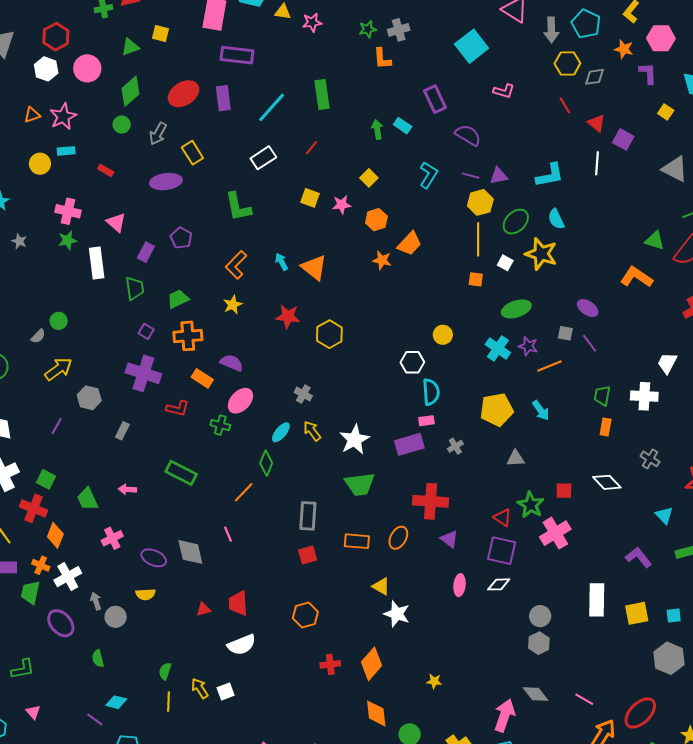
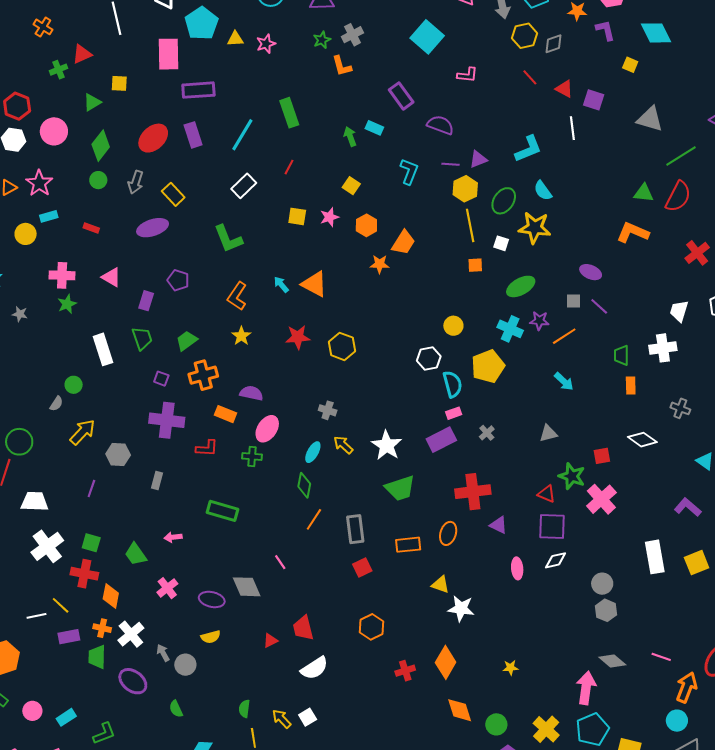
white rectangle: (97, 263) -> (103, 349), moved
yellow pentagon: (497, 410) -> (488, 366), moved
orange line: (244, 492) -> (314, 519), moved

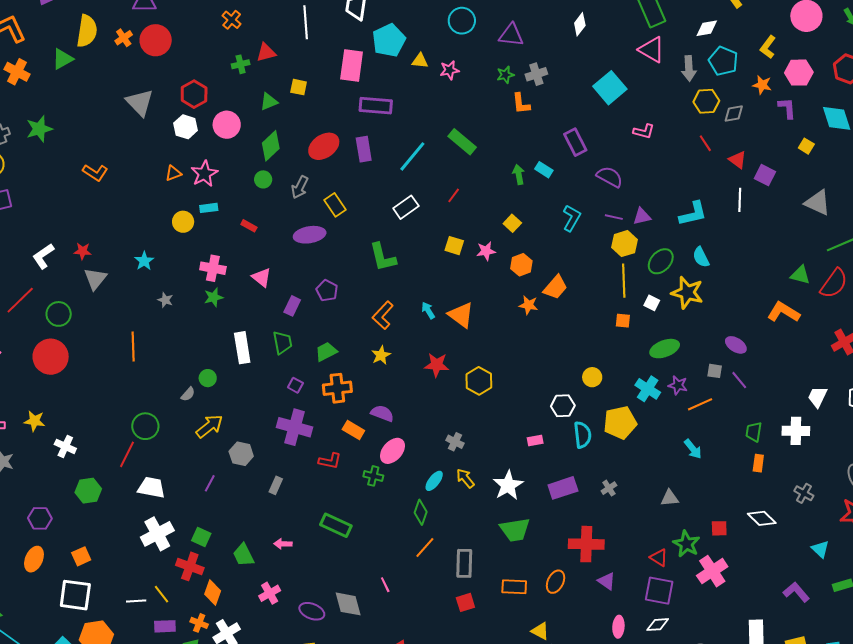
green rectangle: (289, 113) -> (462, 142), turned -40
pink rectangle: (454, 413) -> (535, 441), moved

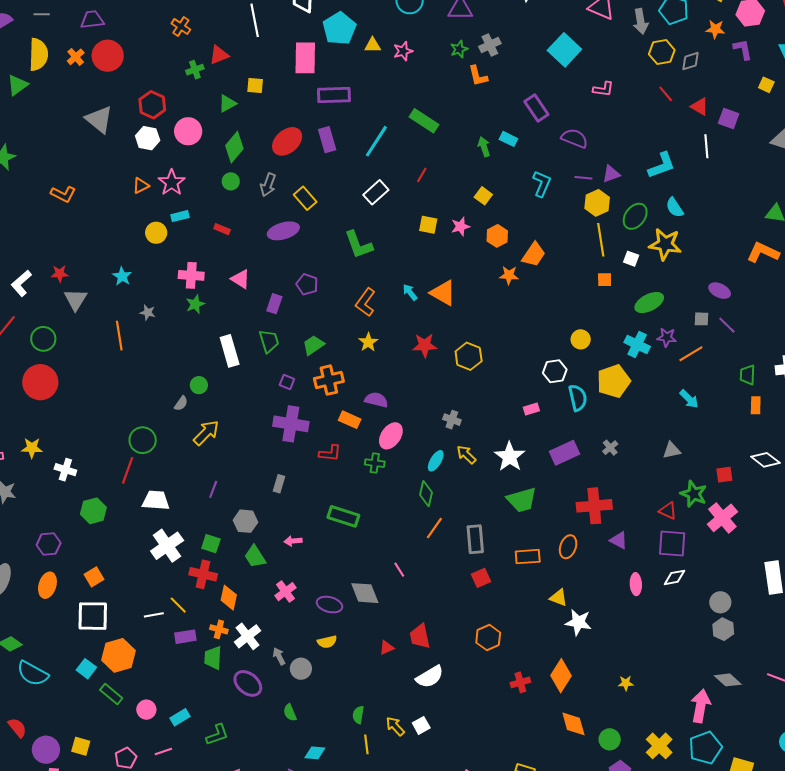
orange line: (133, 347) -> (119, 336), moved
gray hexagon: (241, 454) -> (245, 521), moved

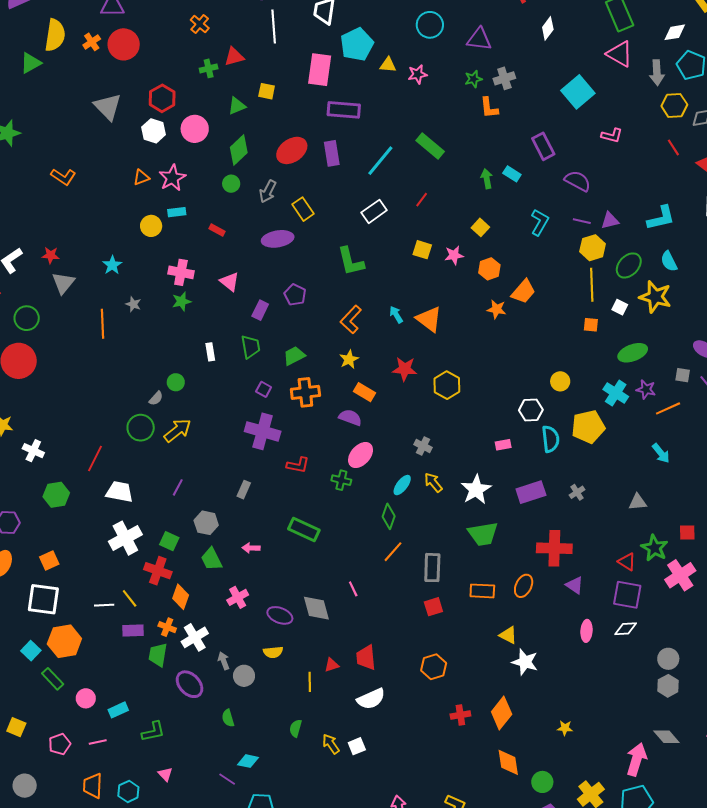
white rectangle: (230, 351) -> (210, 352), size x0.6
orange rectangle: (350, 420) -> (364, 392), moved
green circle: (143, 440) -> (141, 428), moved
yellow line: (366, 744) -> (310, 682), moved

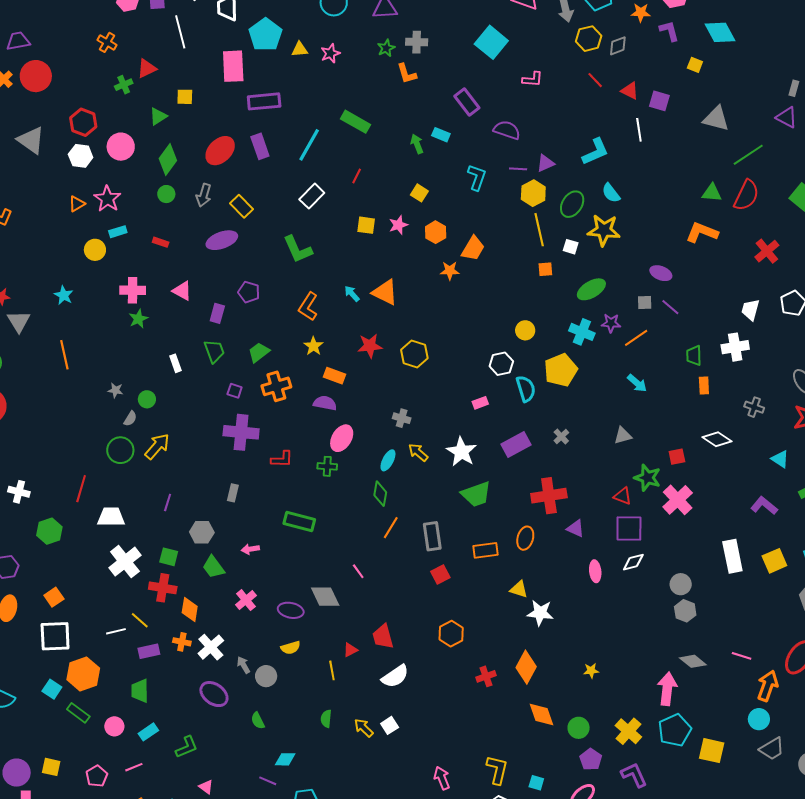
gray cross: (504, 78) -> (417, 42), turned 30
gray star: (133, 304) -> (115, 390), moved
green trapezoid: (158, 655) -> (140, 691), moved

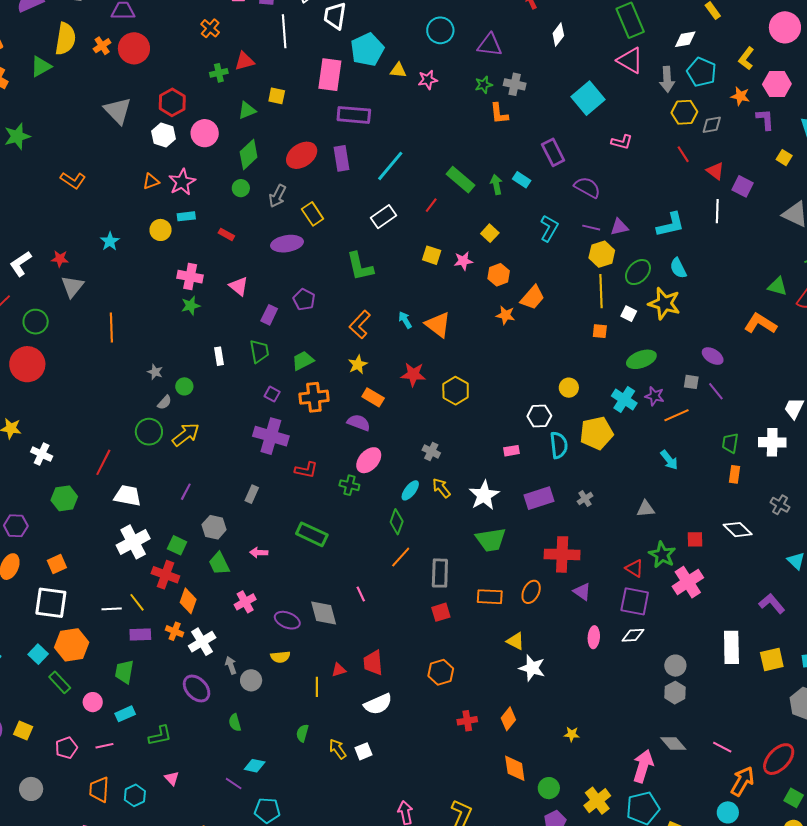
green rectangle: (355, 122) -> (461, 180), moved
cyan star: (64, 295) -> (110, 241), moved
orange diamond: (526, 667) -> (508, 719), size x0.7

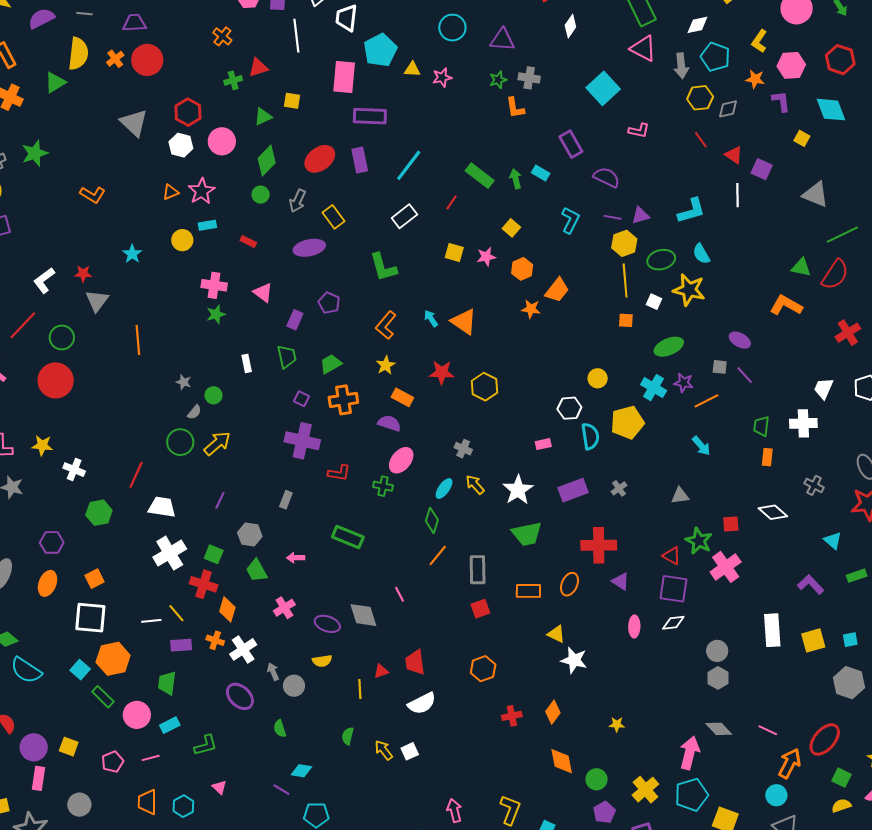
green ellipse: (638, 272) -> (661, 260), turned 36
pink circle: (93, 702) -> (137, 715), size x1.4

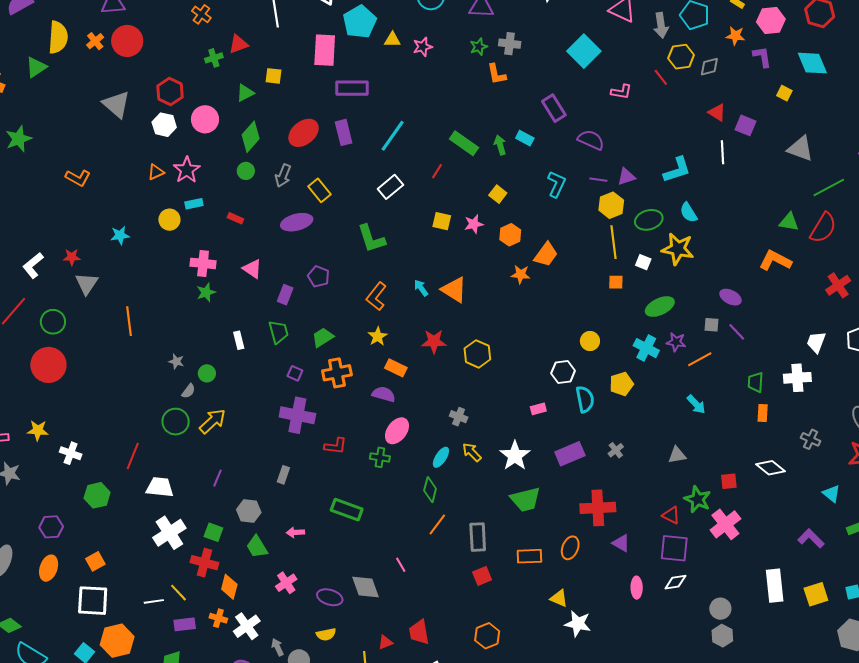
red line: (701, 140) -> (661, 77), moved
cyan star: (132, 254) -> (120, 235), turned 30
yellow pentagon: (627, 422) -> (621, 384), size x0.7

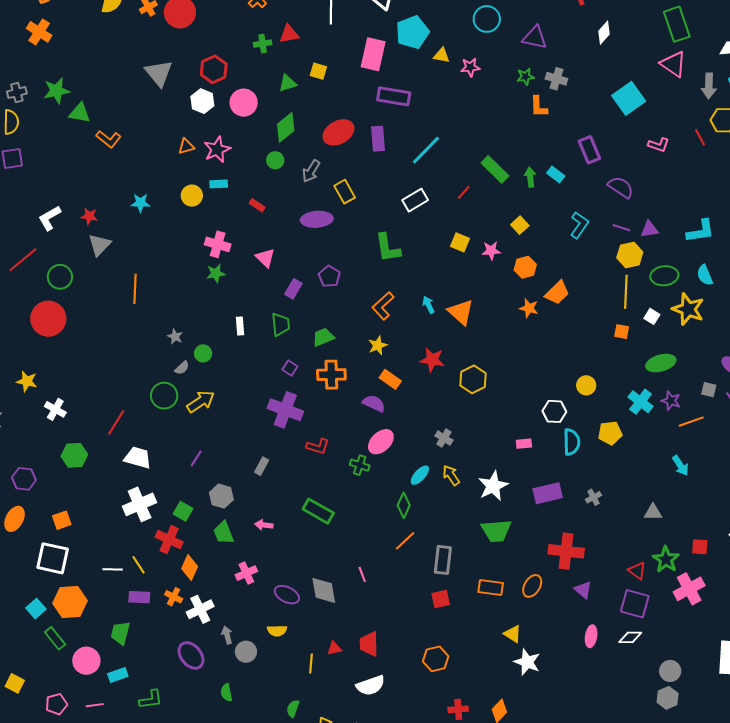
green triangle: (36, 67) -> (80, 113), moved, turned 35

